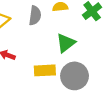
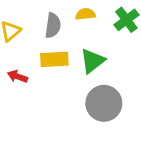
yellow rectangle: (45, 70) -> (54, 59), moved

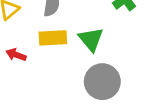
green triangle: (93, 61) -> (91, 39), turned -32

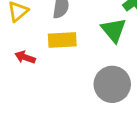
green triangle: (91, 39) -> (114, 30), moved

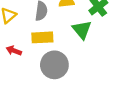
gray circle: (112, 84) -> (54, 65), moved

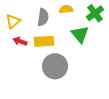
red arrow: (14, 51) -> (20, 41), moved

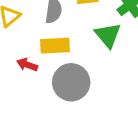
red arrow: (20, 41) -> (27, 65), moved

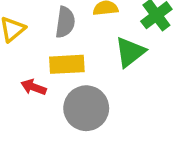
green triangle: (108, 35) -> (130, 52), turned 32

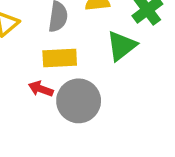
red arrow: (34, 87) -> (41, 89), moved

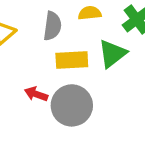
yellow rectangle: (60, 58) -> (72, 60), moved

